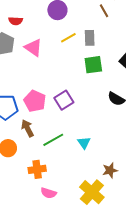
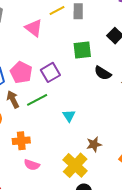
pink triangle: (33, 48) -> (34, 28), moved
green square: (93, 65) -> (82, 50), moved
green line: (53, 140) -> (37, 100), moved

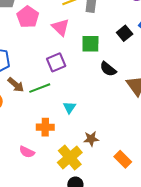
pink triangle: (34, 28) -> (61, 27), moved
pink pentagon: (21, 72) -> (28, 17), moved
brown arrow: (13, 99) -> (16, 85), turned 150
orange cross: (21, 141) -> (45, 127), moved

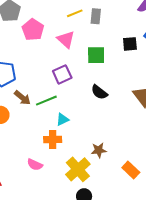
black square: (125, 33) -> (130, 44), turned 35
black semicircle: (108, 69) -> (99, 92), moved
cyan triangle: (70, 107) -> (62, 119), moved, turned 32

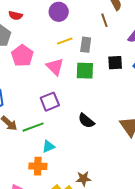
black square: (130, 44) -> (115, 63), moved
green square: (96, 55) -> (85, 71), moved

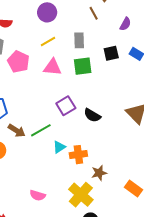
yellow line: (65, 41) -> (48, 42), moved
pink triangle: (55, 67) -> (52, 67), turned -30
purple square: (50, 102) -> (66, 106), moved
orange cross: (38, 166) -> (78, 155), moved

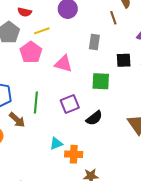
yellow line: (48, 42) -> (42, 31), moved
green square: (83, 66) -> (101, 81), moved
black semicircle: (92, 115) -> (94, 118), turned -78
green line: (41, 130) -> (36, 103), moved, turned -65

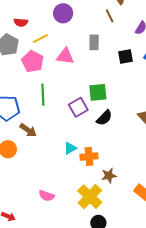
pink triangle: (63, 64) -> (65, 56), moved
green square: (101, 81) -> (98, 92), moved
green line: (36, 103) -> (43, 95), moved

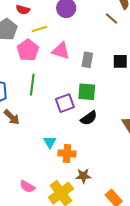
brown line: (110, 16) -> (111, 19), turned -32
gray rectangle: (94, 42) -> (87, 60), moved
cyan triangle: (70, 148) -> (50, 142), turned -40
pink semicircle: (47, 196) -> (27, 187), moved

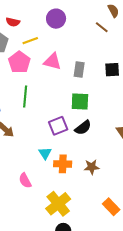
purple square: (65, 103) -> (58, 126), moved
brown star: (83, 176) -> (92, 167), moved
pink semicircle: (27, 187) -> (25, 181), moved, turned 35

